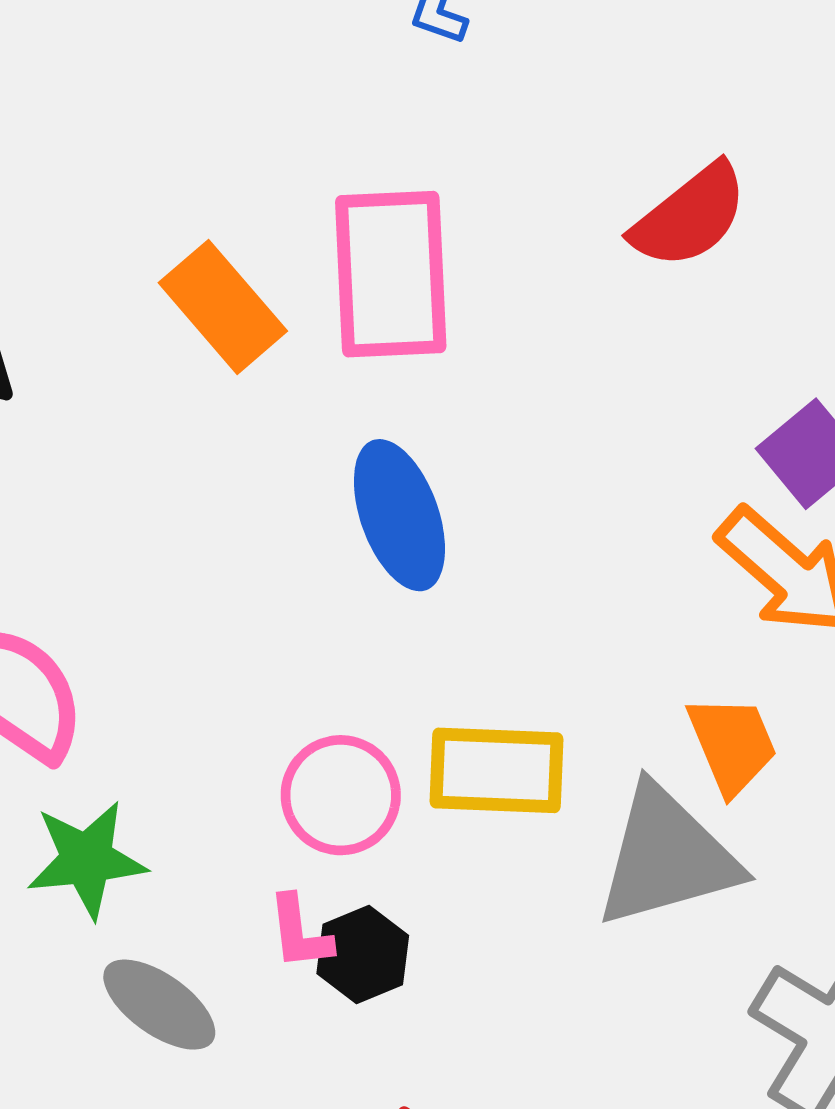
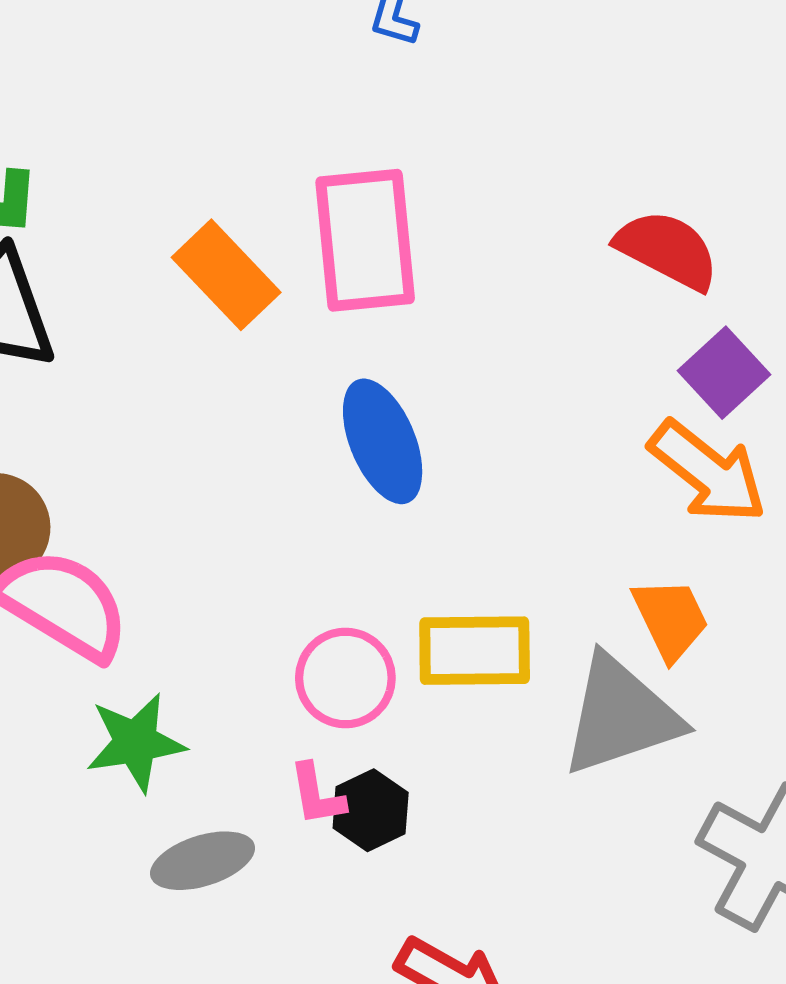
red semicircle: (690, 216) -> (667, 250), moved, turned -111
gray ellipse: (159, 1005) -> (203, 861), turned -50

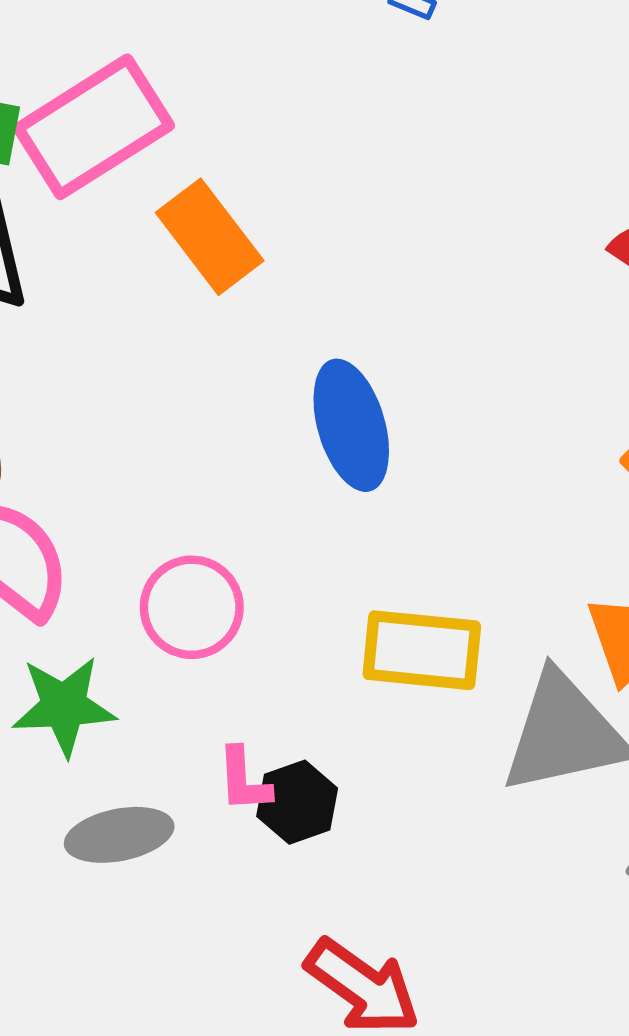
pink rectangle: (365, 240) -> (94, 127), moved, turned 57
pink circle: (345, 678) -> (192, 607), moved

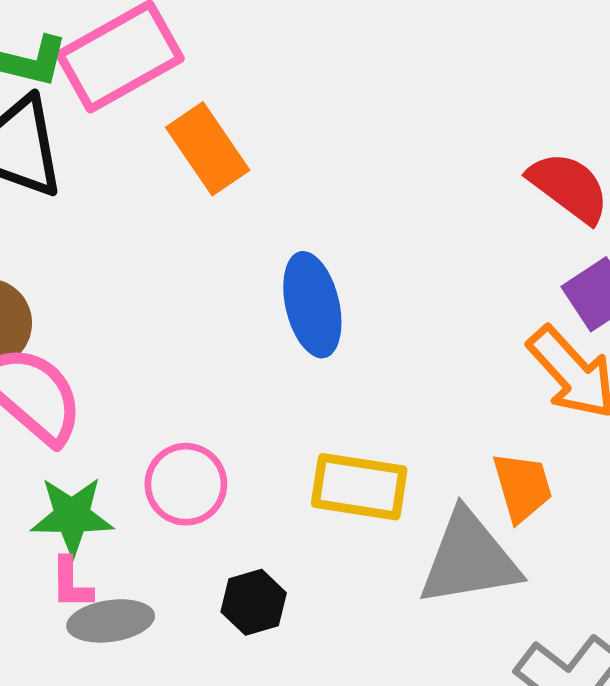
pink circle: (192, 607) -> (186, 484), moved
pink L-shape: (244, 780) -> (71, 583), moved

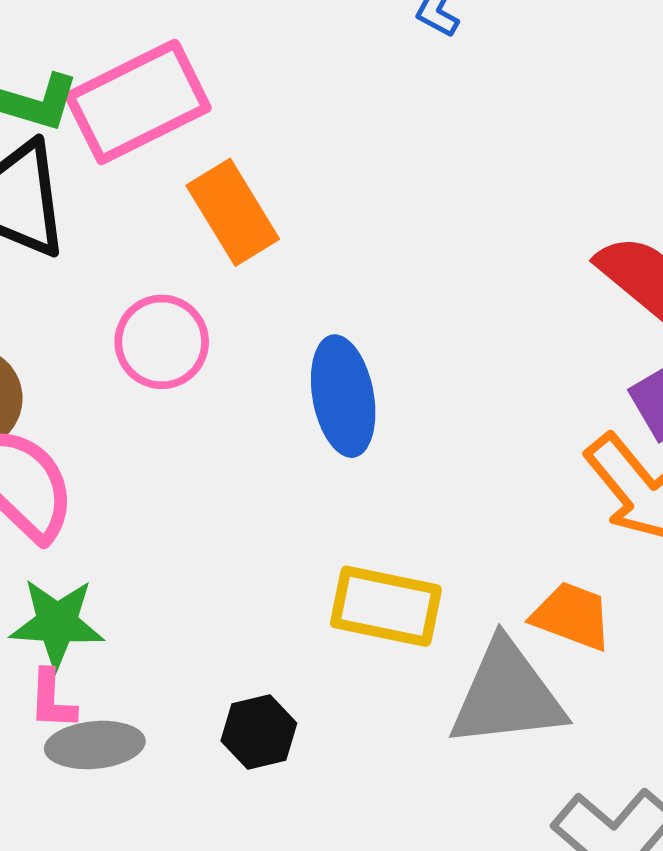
pink circle: (186, 484) -> (162, 342), moved
orange trapezoid: (522, 487) -> (572, 616), turned -56

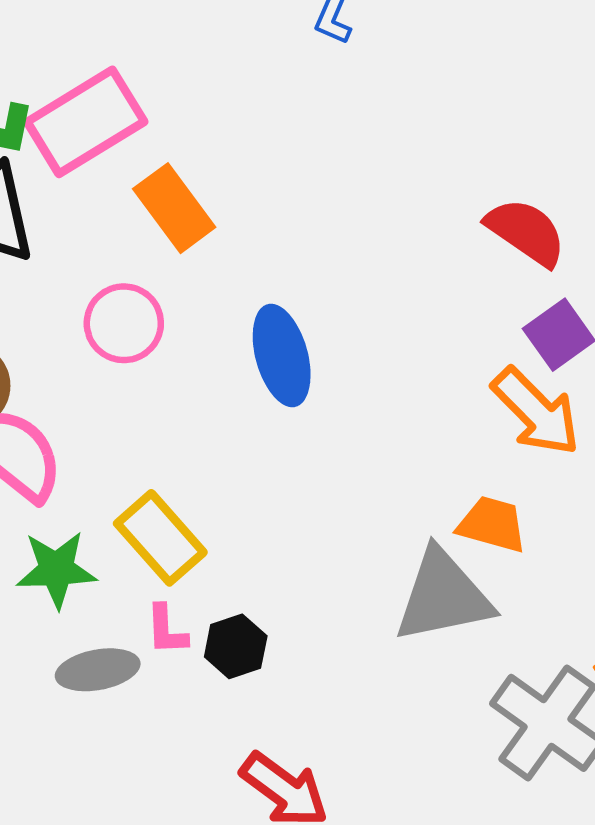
yellow rectangle: (386, 606) -> (160, 538), moved, turned 42
pink L-shape: (52, 700) -> (167, 630), moved

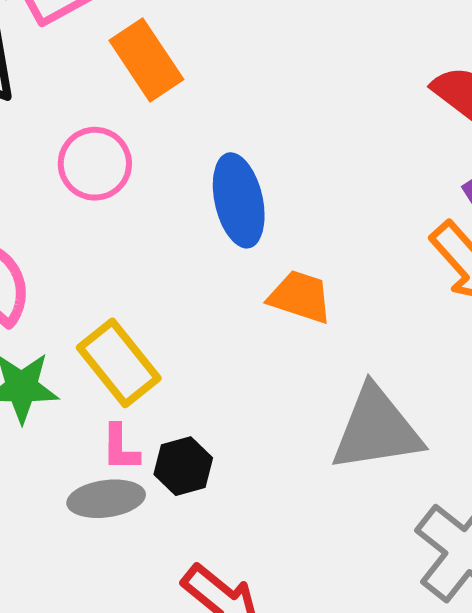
orange trapezoid: (492, 524) -> (300, 297), moved
gray ellipse: (98, 670) -> (106, 499), moved

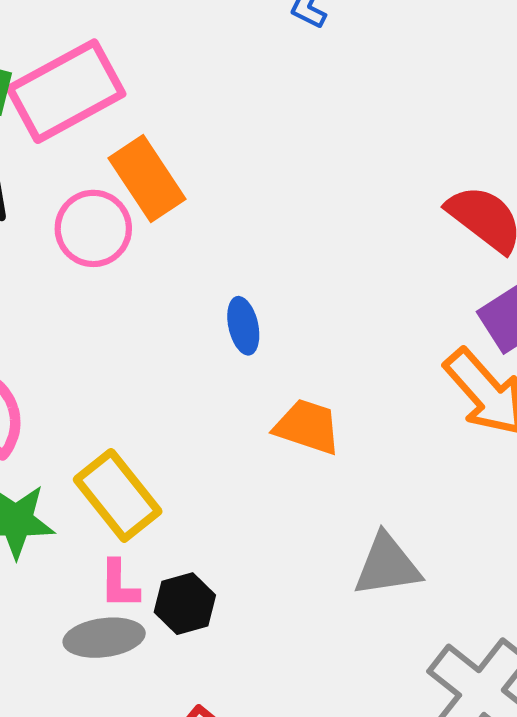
pink circle: (95, 164) -> (93, 228), moved
blue ellipse: (239, 200) -> (243, 326), size x0.6
gray triangle: (376, 429) -> (387, 565), size x0.7

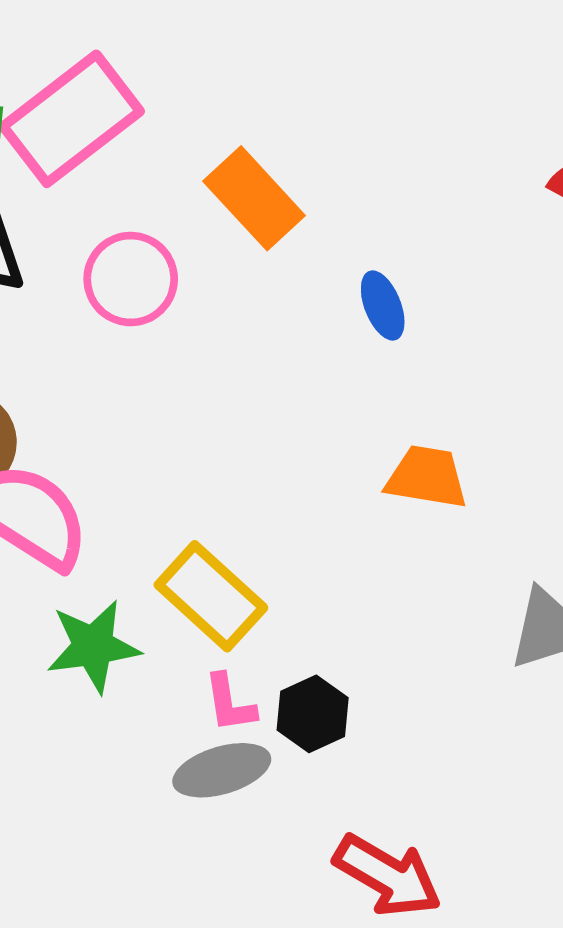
orange rectangle: (147, 179) -> (254, 198), moved
blue ellipse: (243, 326) -> (383, 305), moved

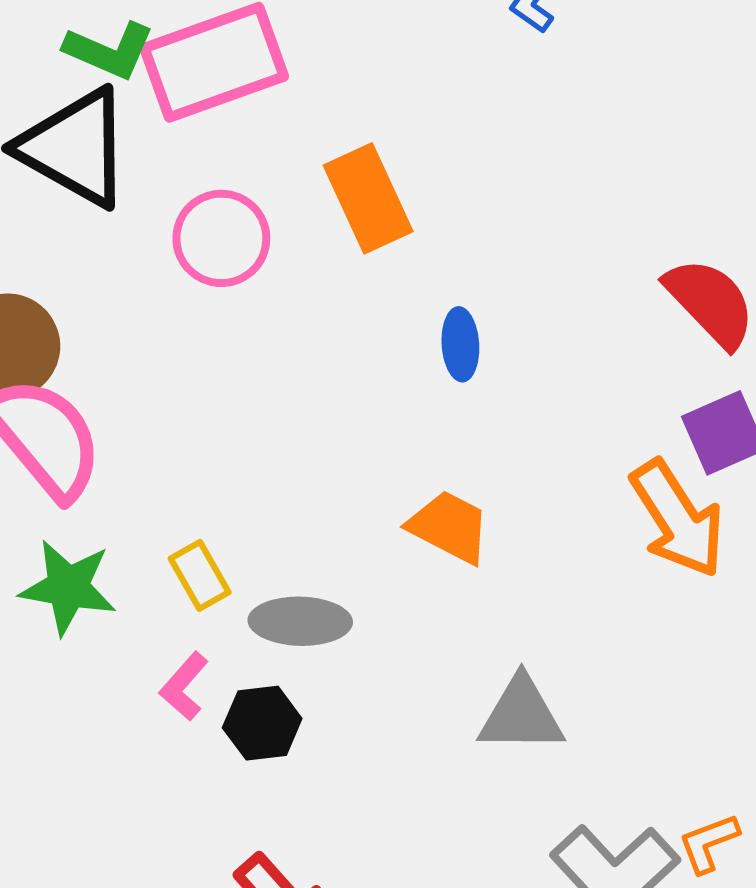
yellow rectangle: (211, 596) -> (200, 575), size x0.6
pink L-shape: (230, 703) -> (184, 686), turned 32
gray ellipse: (222, 770) -> (300, 621), moved

